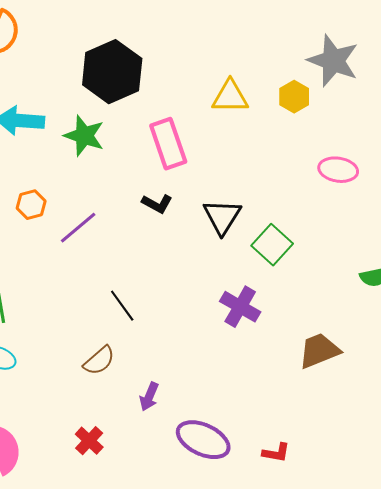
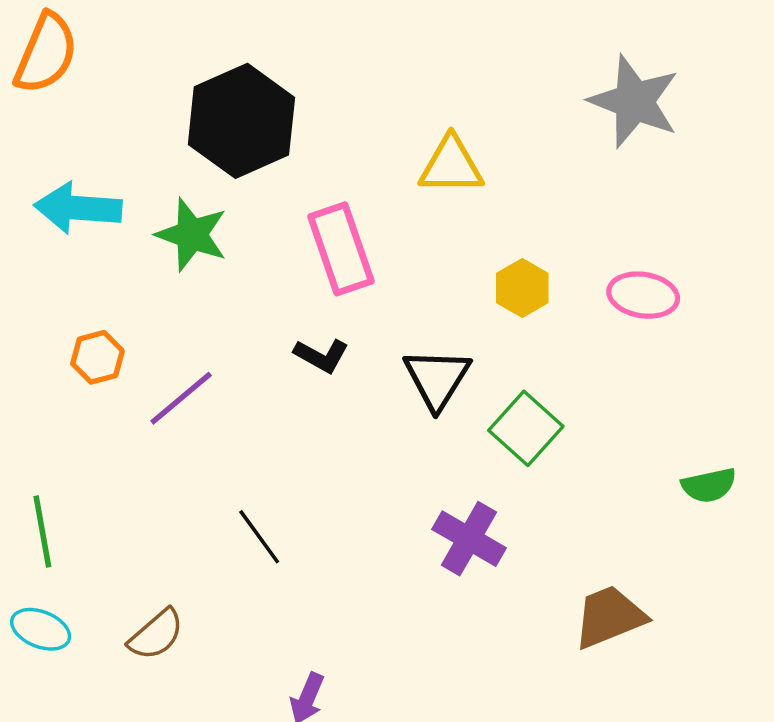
yellow hexagon: (294, 97) -> (522, 288), moved
brown semicircle: (99, 361) -> (156, 635), moved

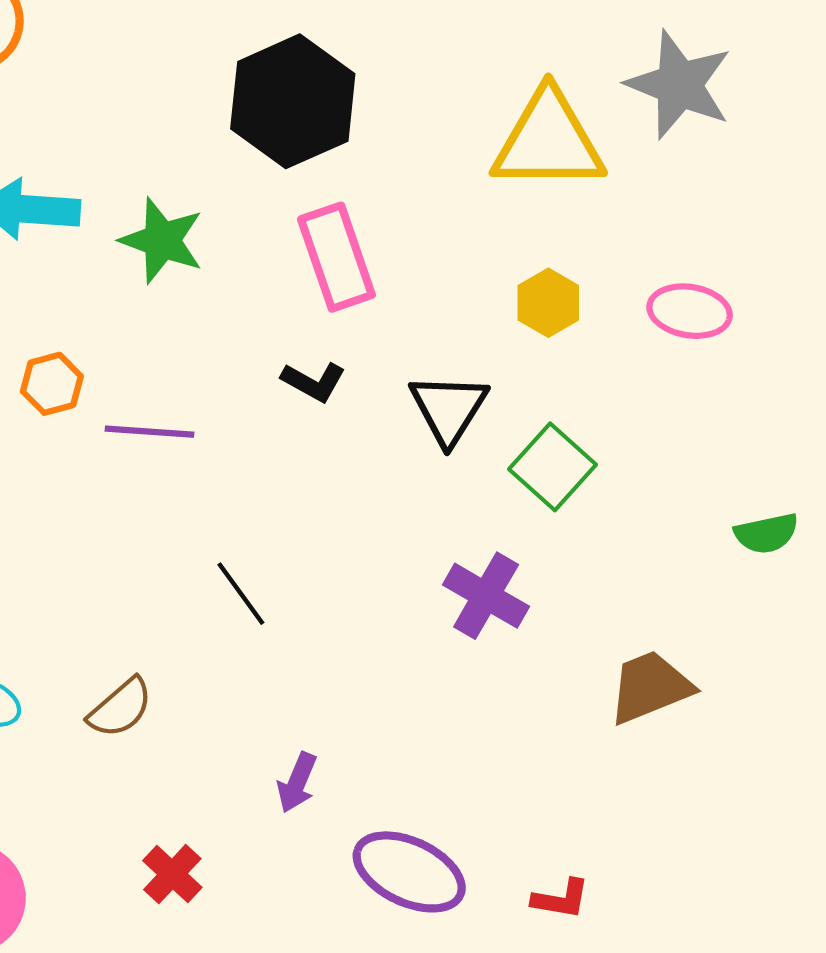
black hexagon: (241, 121) -> (293, 101), moved
yellow triangle: (451, 165) -> (548, 141), moved, size x1.5
purple line: (181, 398) -> (150, 432), turned 44

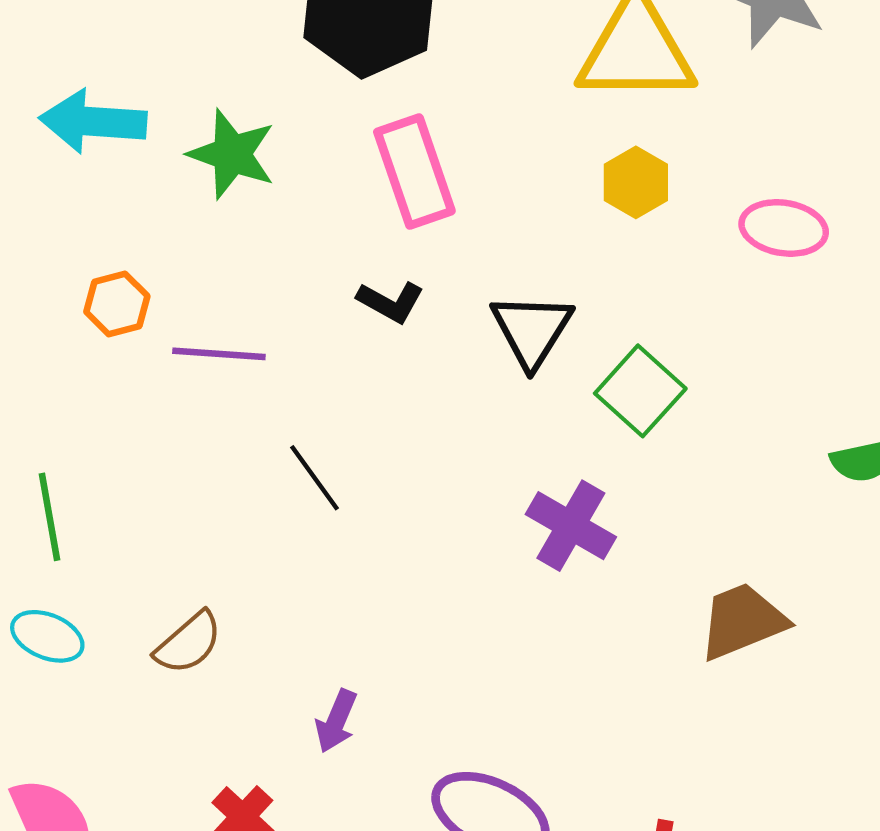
yellow hexagon: (548, 303) -> (636, 182), moved
black line: (241, 594) -> (314, 478), moved
purple arrow: (297, 783) -> (336, 721), moved

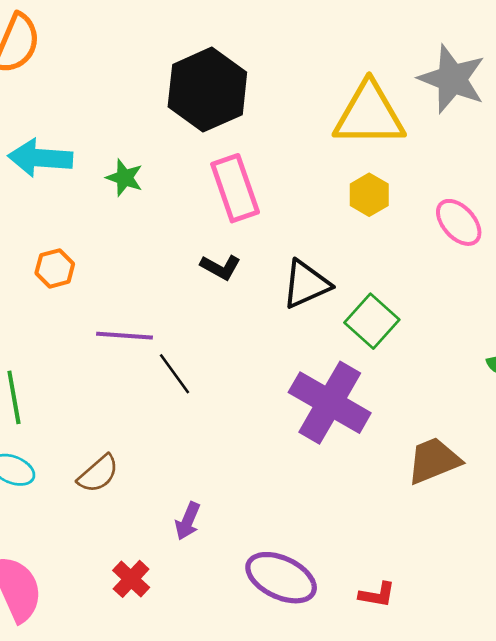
green star: (232, 154) -> (124, 178), size x0.7
pink ellipse: (784, 228) -> (459, 222), turned 39
black triangle: (532, 330) -> (306, 284), turned 34
purple line: (219, 354) -> (124, 336), moved
purple cross: (571, 526) -> (330, 403), size x1.5

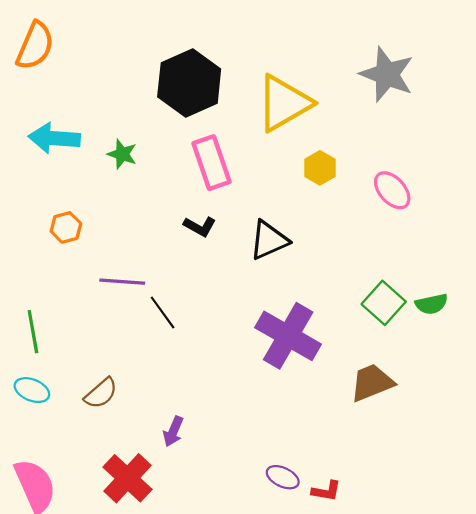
yellow triangle: (369, 115) -> (284, 103), moved, turned -30
green square: (372, 321) -> (384, 303), moved
purple ellipse: (281, 578) -> (283, 477), moved, size x0.6
red cross: (131, 579) -> (128, 478), size x1.6

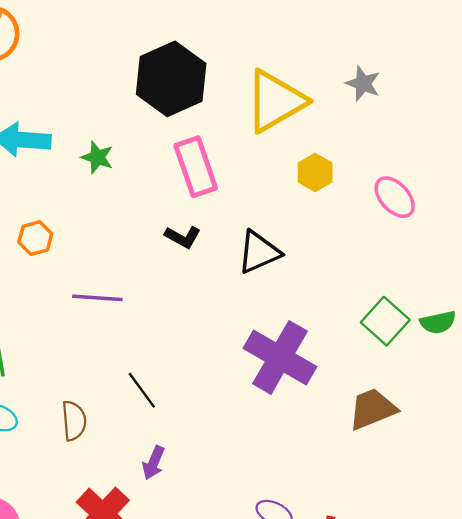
gray star: (387, 74) -> (363, 84), moved, size x0.6
black line: (163, 312) -> (142, 390), moved
brown semicircle: (101, 393) -> (74, 421), turned -54

